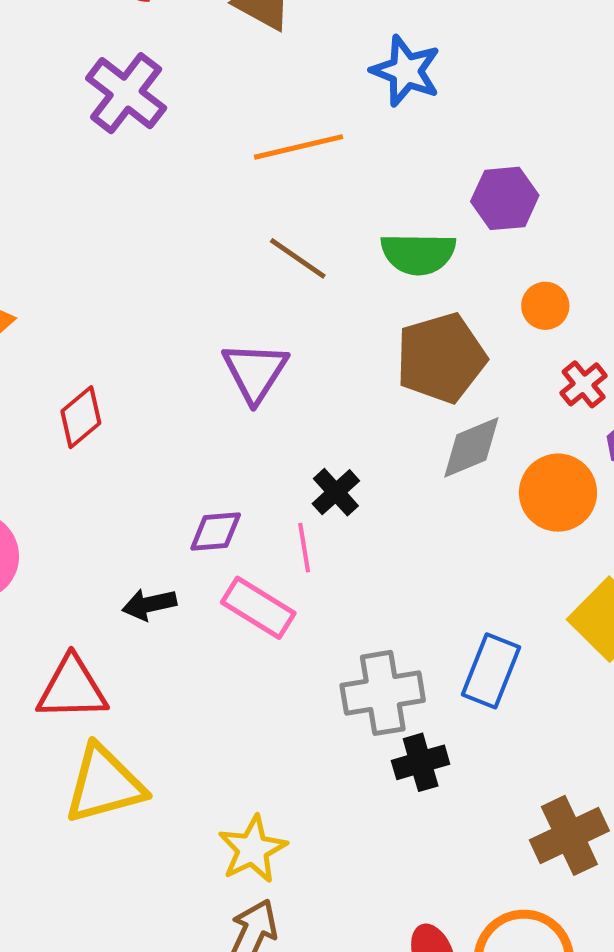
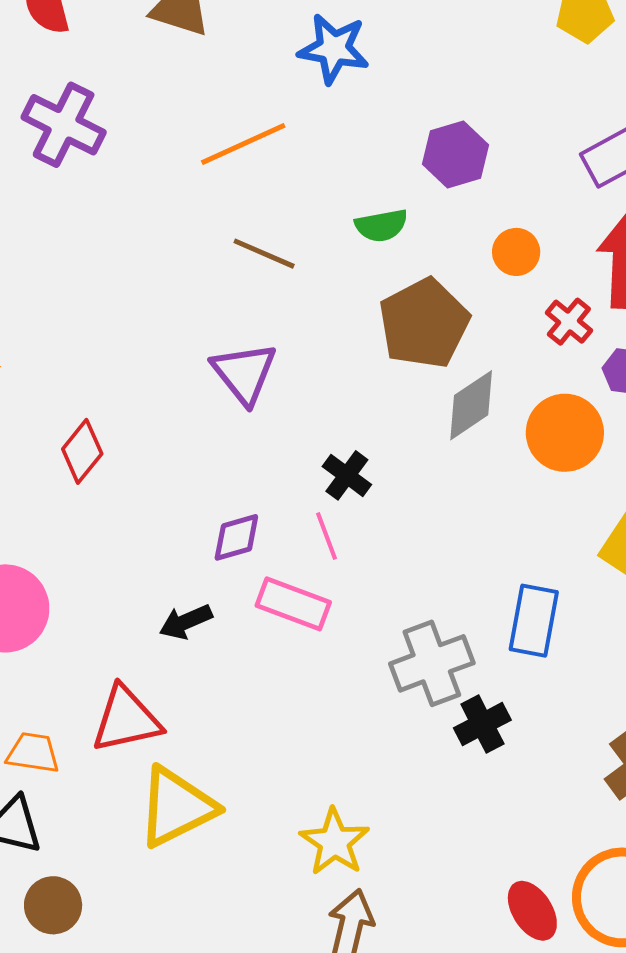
green semicircle: (418, 254) -> (381, 225), size x0.7

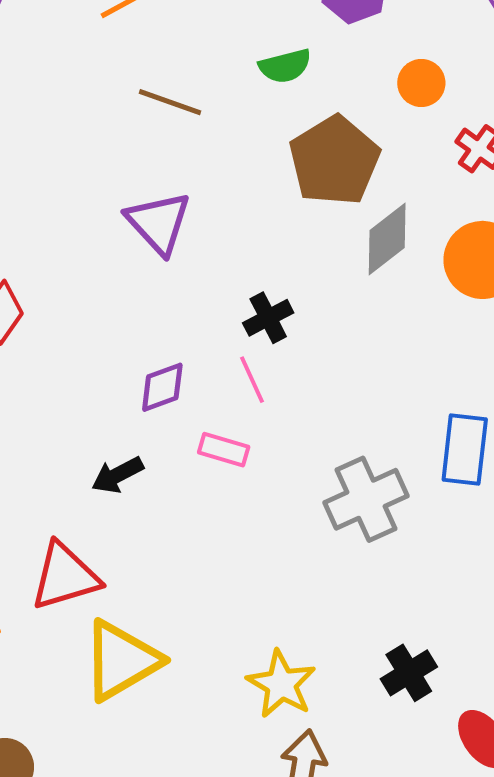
black cross: (347, 475) -> (268, 318), turned 30
pink rectangle: (293, 604) -> (224, 450), size x0.7
black cross: (482, 724) -> (409, 673), moved

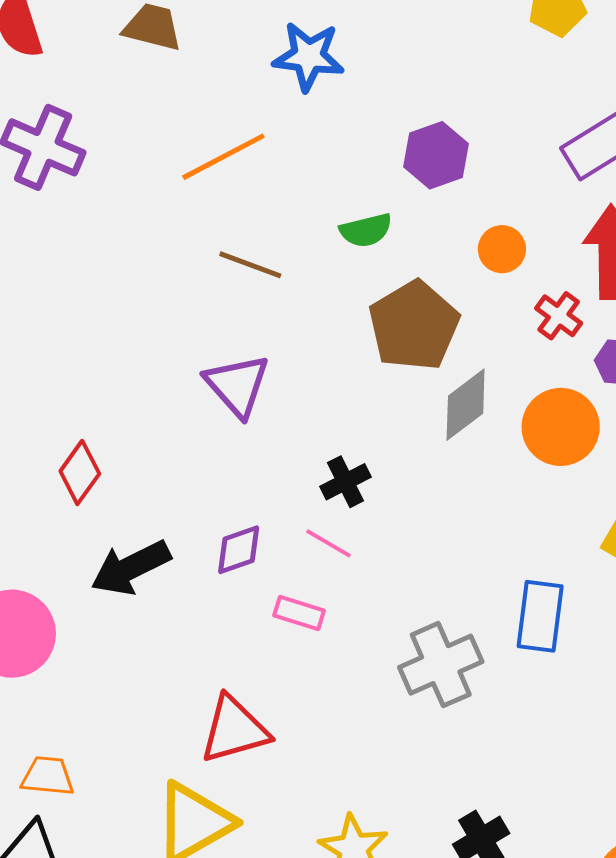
pink line: (252, 380) -> (328, 543), turned -36
black arrow: (118, 475) -> (131, 568), moved, size x1.5
red triangle: (65, 576) -> (234, 730), moved

